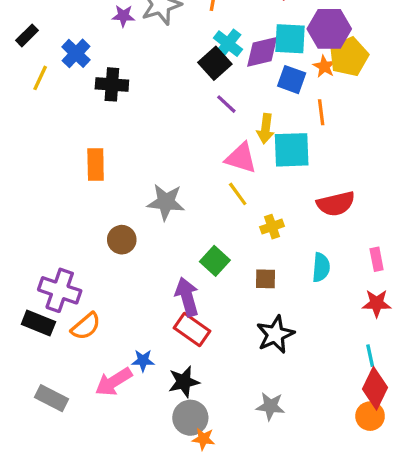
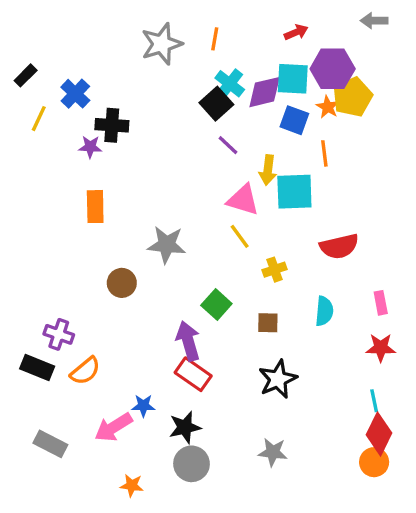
purple star: (123, 16) -> (90, 147), moved
purple cross: (60, 290) -> (59, 334), size x0.7
orange star: (203, 439) -> (132, 485), moved

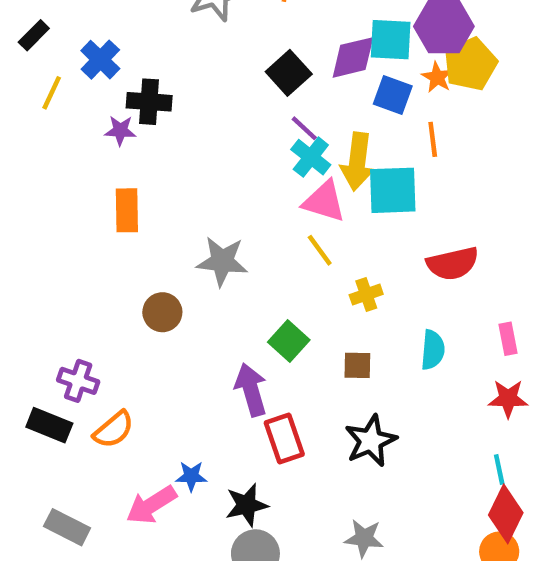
cyan cross: (230, 84) -> (311, 157), moved
yellow arrow: (268, 170) -> (357, 162), size x1.4
red rectangle: (193, 374) -> (284, 439), moved, turned 36

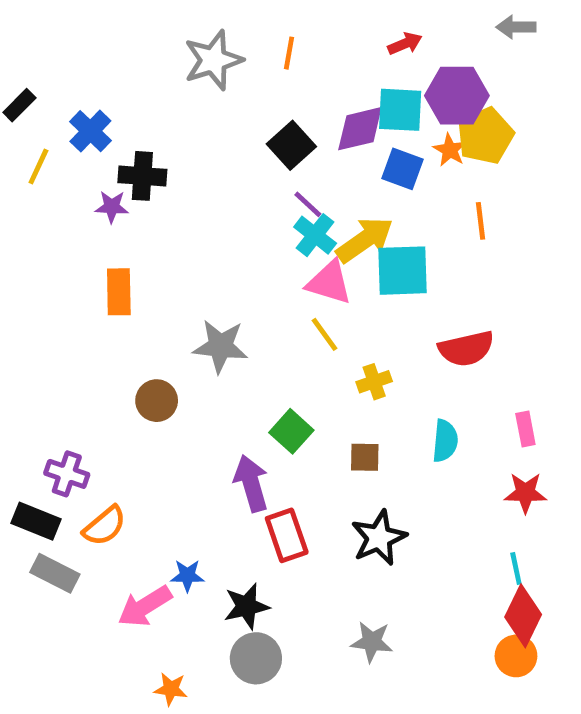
orange line: (433, 139) -> (481, 221), moved
yellow arrow: (357, 162) -> (365, 240), turned -132
gray rectangle: (67, 527) -> (55, 573), moved

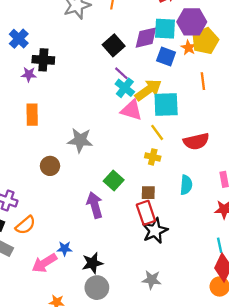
yellow line: (324, 334) -> (157, 132), moved
yellow cross: (374, 382) -> (153, 157), turned 32
red rectangle: (287, 535) -> (146, 213), moved

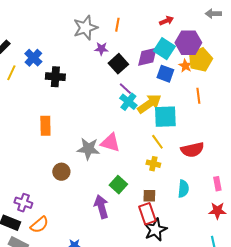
cyan square: (165, 29) -> (164, 49), turned 30
purple star: (29, 74) -> (101, 49), moved
pink triangle: (131, 110) -> (110, 143), moved

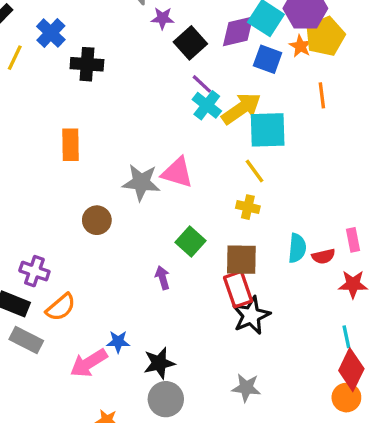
red semicircle: (192, 150) -> (323, 256), moved, size x0.6
brown square: (149, 196) -> (241, 260), size x1.5
purple arrow: (101, 207) -> (163, 278), size x0.6

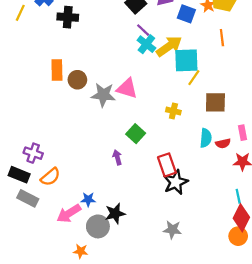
yellow line: (254, 171) -> (194, 78), moved, turned 70
brown circle: (97, 220) -> (77, 80), moved
brown square: (241, 260) -> (215, 102), moved
gray circle: (166, 399) -> (98, 226), moved

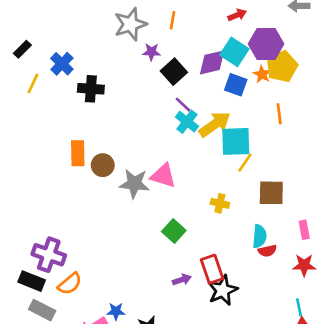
red semicircle: (223, 143) -> (267, 251), moved
purple cross: (33, 153) -> (49, 255), size x1.4
purple arrow: (117, 157) -> (182, 280), moved, turned 88

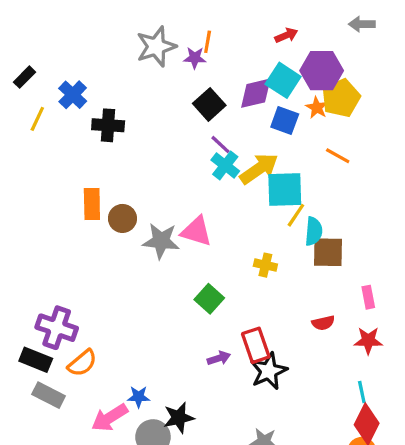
purple star: (151, 52) -> (195, 58), moved
orange line: (279, 114) -> (338, 156), turned -54
cyan semicircle: (259, 236) -> (314, 231), moved

